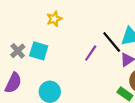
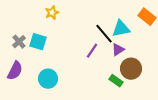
purple line: (91, 53) -> (92, 51), moved

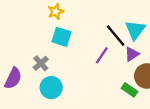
cyan triangle: (121, 29) -> (135, 30), turned -42
gray cross: (19, 42) -> (41, 63), moved
cyan square: (38, 42) -> (62, 37), moved

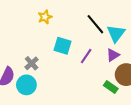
black line: (116, 36) -> (95, 24), moved
cyan square: (62, 37) -> (62, 46), moved
cyan circle: (51, 88) -> (26, 85), moved

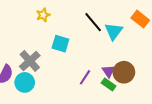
purple triangle: (113, 55) -> (109, 71), moved, turned -32
purple line: (86, 56) -> (85, 77), moved
gray cross: (32, 63) -> (30, 61), size x1.5

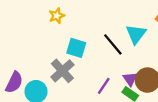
black line: (93, 22) -> (113, 44), moved
gray cross: (30, 61) -> (62, 71), moved

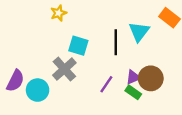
black line: (113, 44) -> (116, 42), turned 40
purple triangle: (130, 79) -> (133, 77), turned 42

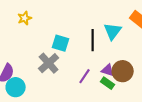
yellow star: (59, 13) -> (25, 18), moved
purple triangle: (133, 77) -> (108, 70), turned 40
cyan circle: (38, 90) -> (16, 87), moved

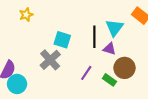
purple triangle: (108, 70) -> (109, 49), moved

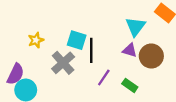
yellow star: (26, 15) -> (36, 40), moved
black line: (94, 37) -> (91, 50), moved
brown circle: (124, 68) -> (151, 56), moved

